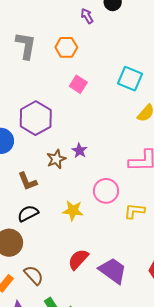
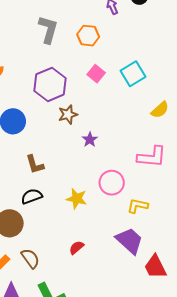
cyan square: (130, 79) -> (133, 74), moved, turned 30
purple hexagon: (36, 118) -> (50, 84), moved
brown star: (56, 159) -> (68, 115), moved
red semicircle: (78, 259) -> (76, 248), size x0.7
purple trapezoid: (113, 271) -> (129, 241), moved

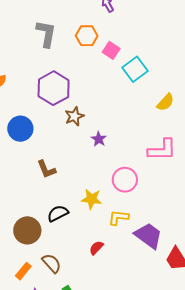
pink square: (96, 74) -> (111, 50), moved
black semicircle: (32, 196) -> (58, 213), moved
yellow L-shape: (138, 206) -> (118, 217), moved

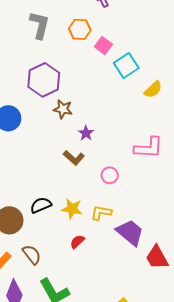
yellow semicircle: (165, 102) -> (153, 89), moved
brown star: (74, 116) -> (63, 109), turned 30
brown L-shape: (46, 169) -> (74, 158), moved, turned -30
pink circle: (125, 180) -> (110, 175), size x0.7
yellow star: (92, 199) -> (72, 209), moved

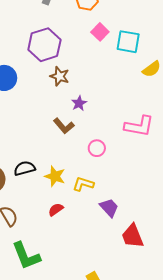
pink square: (103, 45) -> (100, 32), moved
cyan square: (126, 66) -> (128, 42), turned 35
purple trapezoid: (130, 233) -> (109, 208), size x0.7

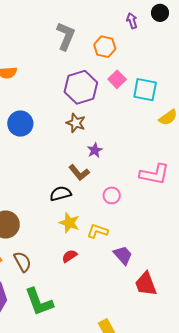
purple hexagon: (44, 45) -> (81, 87), moved
black semicircle: (25, 168) -> (61, 194), moved

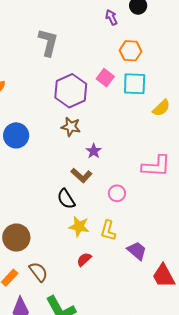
orange hexagon: (105, 47) -> (131, 51), moved
black semicircle: (61, 194) -> (66, 199), turned -100
yellow L-shape: (97, 231) -> (108, 231), turned -85

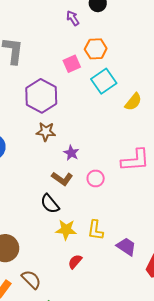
pink square: (105, 78) -> (72, 64), moved, turned 36
cyan square: (135, 84) -> (104, 81), turned -30
pink circle: (117, 193) -> (96, 178), moved

